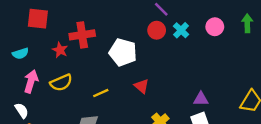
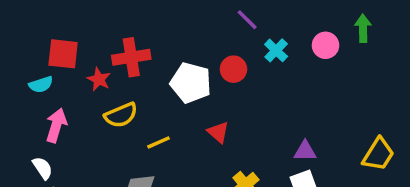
red square: (38, 19) -> (63, 54), moved
green arrow: (247, 23) -> (363, 28), moved
red circle: (157, 30) -> (233, 69), moved
yellow semicircle: (61, 83) -> (121, 115), moved

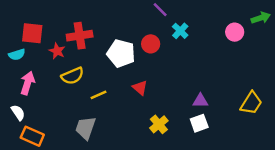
green arrow: (363, 28) -> (261, 18), moved, turned 72
pink circle: (326, 45) -> (235, 32), moved

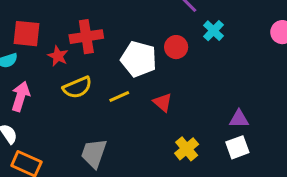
yellow line: (99, 95) -> (119, 96), moved

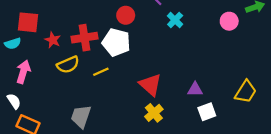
red cross: (86, 37) -> (84, 38), moved
red circle: (176, 47) -> (126, 15), moved
red triangle: (163, 102) -> (150, 85), moved, size x1.5
white square: (237, 147) -> (207, 112), moved

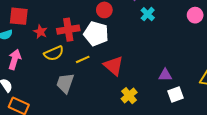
red triangle: (150, 85) -> (114, 66), moved
gray trapezoid: (81, 116) -> (65, 83), moved

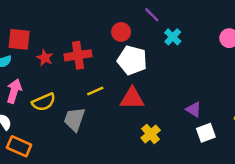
white pentagon: (96, 34) -> (132, 60), moved
yellow semicircle: (54, 53) -> (44, 102), moved
red triangle: (114, 66) -> (132, 98), turned -40
purple triangle: (165, 75) -> (194, 109), turned 32

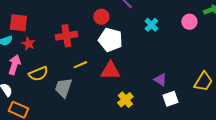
cyan cross: (173, 37) -> (151, 25), moved
red star: (45, 58) -> (28, 44), moved

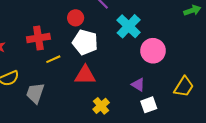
pink circle: (189, 22) -> (153, 51), moved, size x1.5
cyan cross: (151, 25) -> (129, 26), size x1.6
yellow line: (80, 65) -> (53, 59), moved

